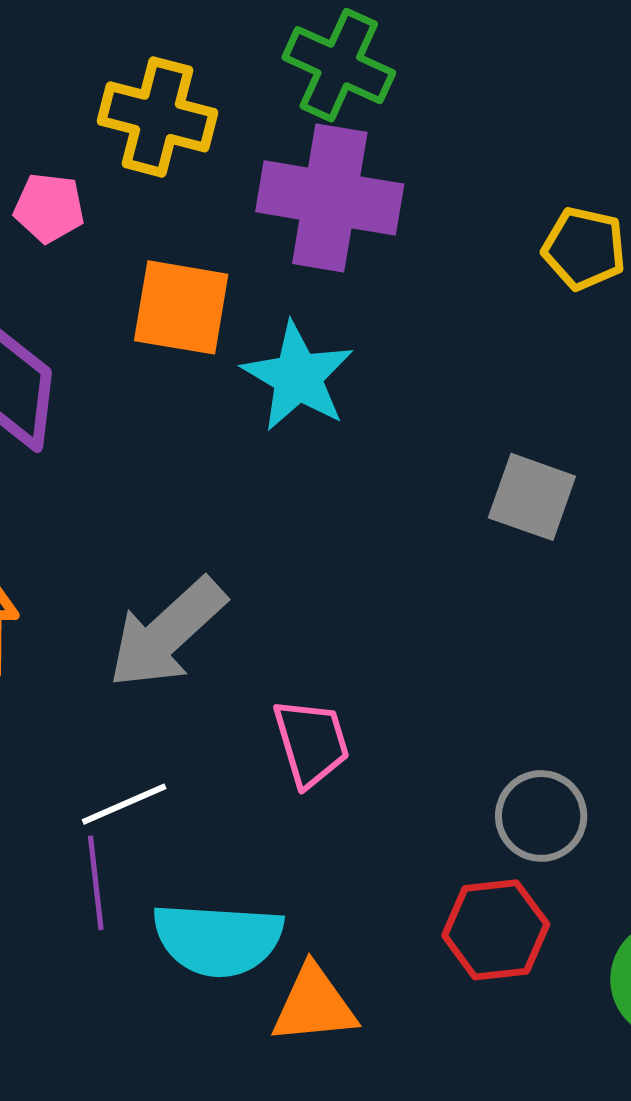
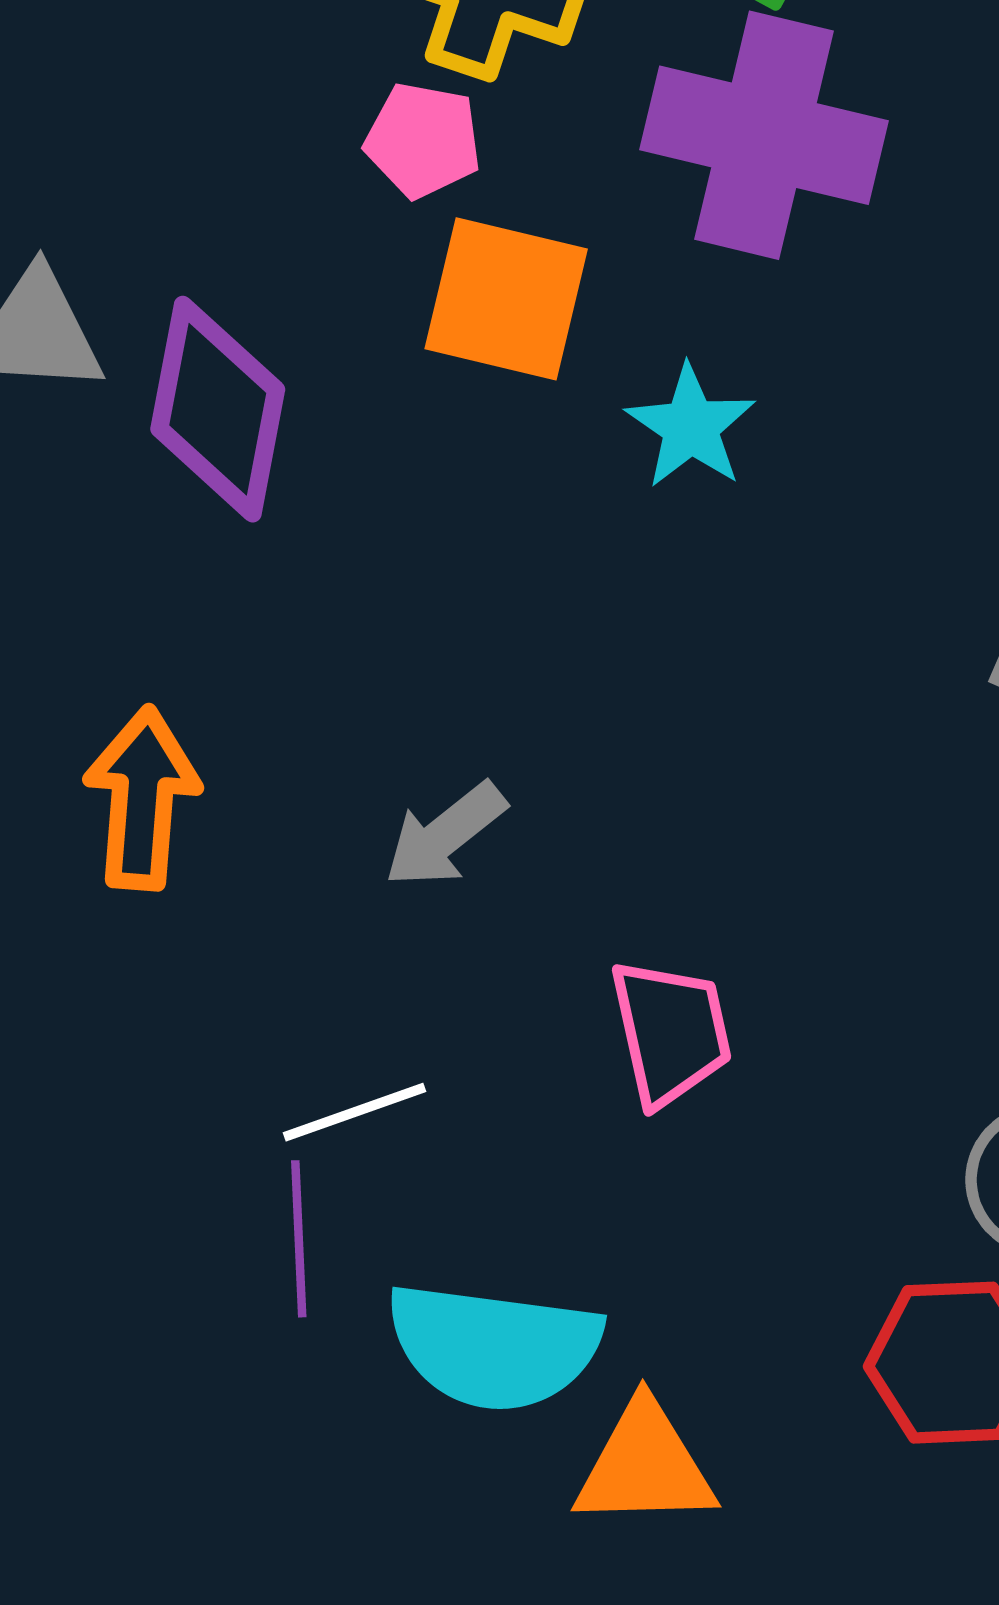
pink pentagon: (49, 208) -> (423, 140), moved
cyan star: (298, 377) -> (691, 427), size x0.7
gray arrow: (167, 633) -> (445, 835), size x0.6

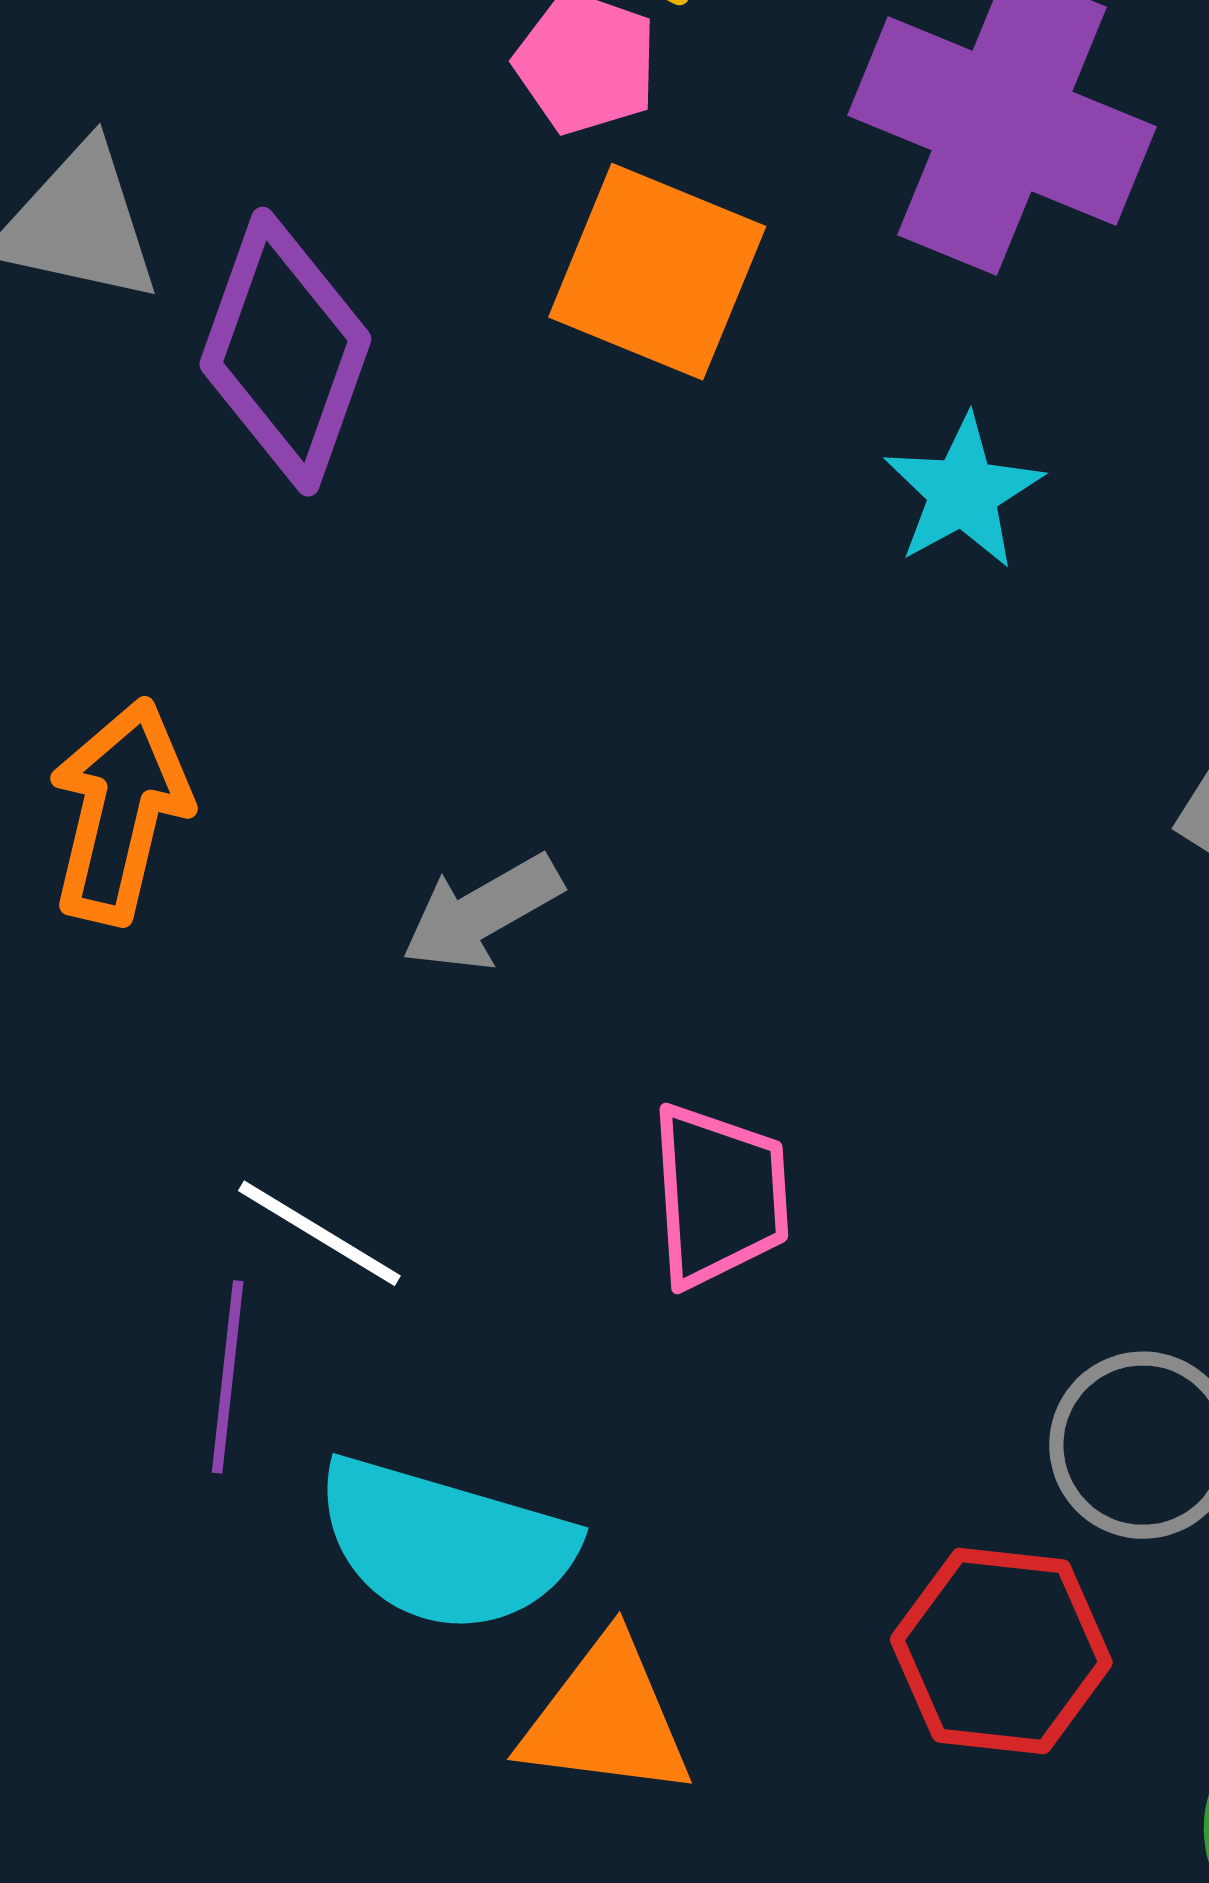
cyan star: (691, 427) -> (963, 492), moved
white line: (354, 1112) -> (319, 1233), turned 42

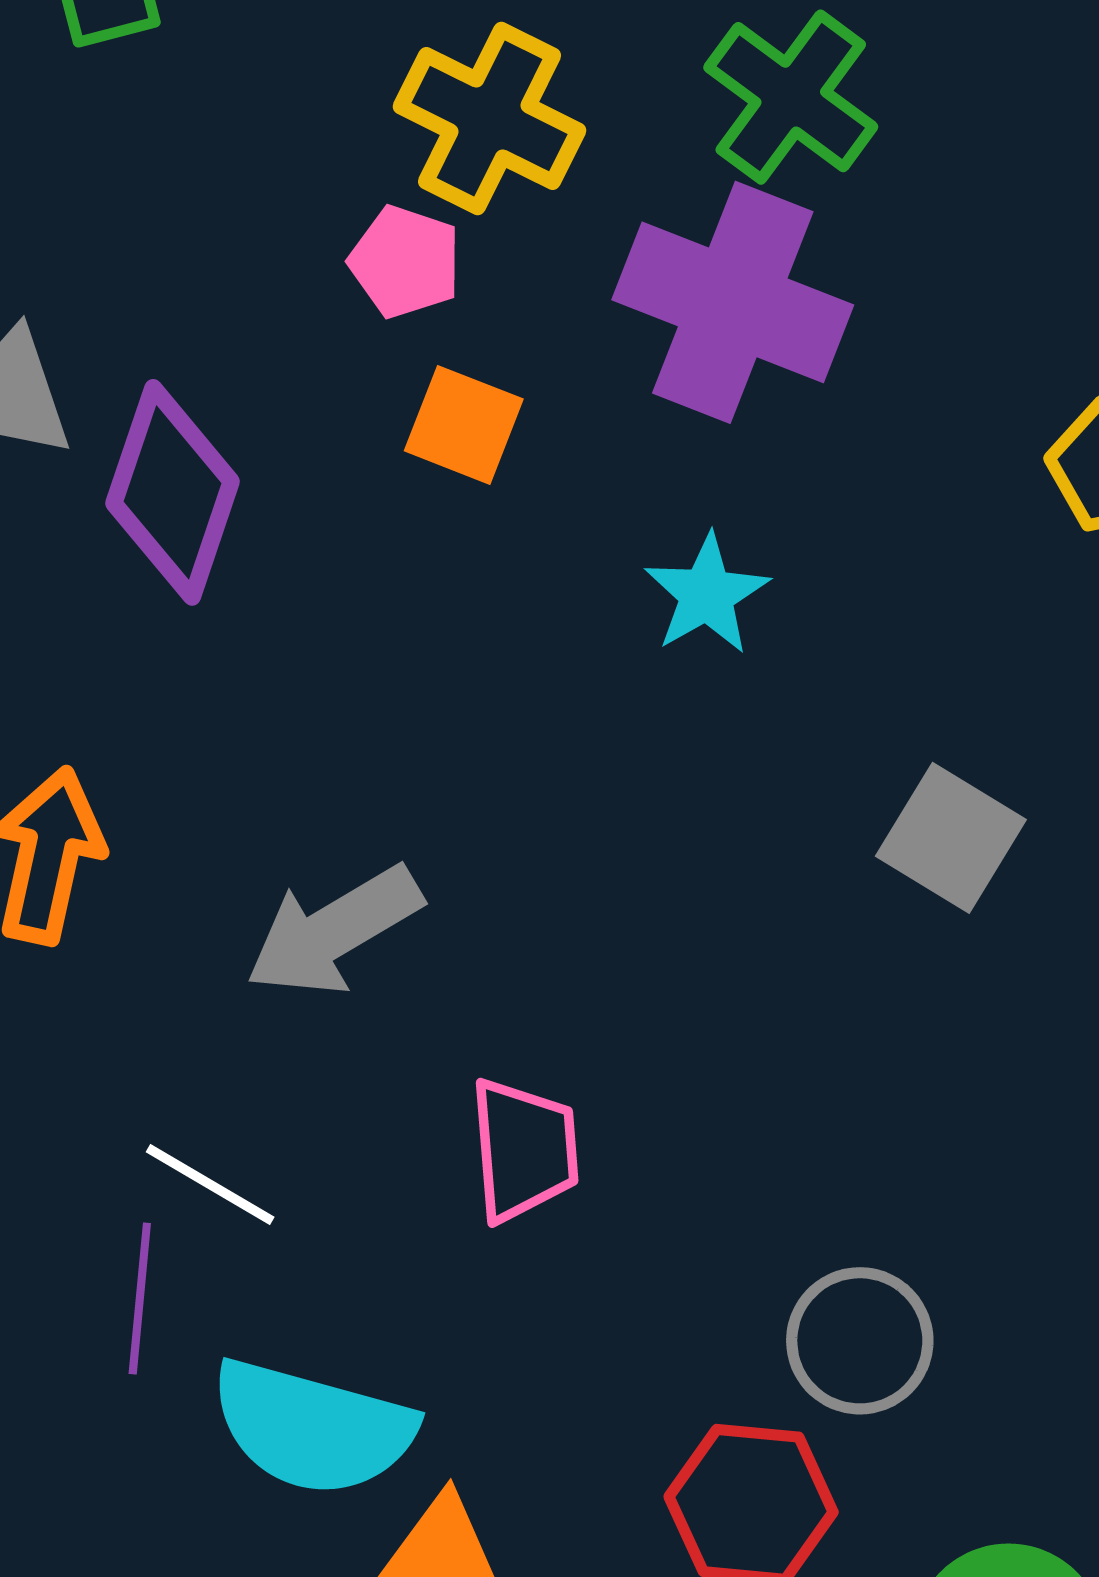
orange square: (657, 272) -> (464, 425), size x0.7
gray arrow: (482, 913) -> (334, 931), size x1.4

